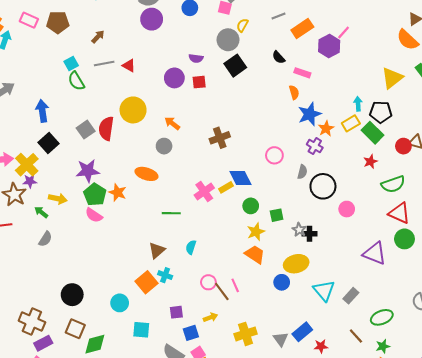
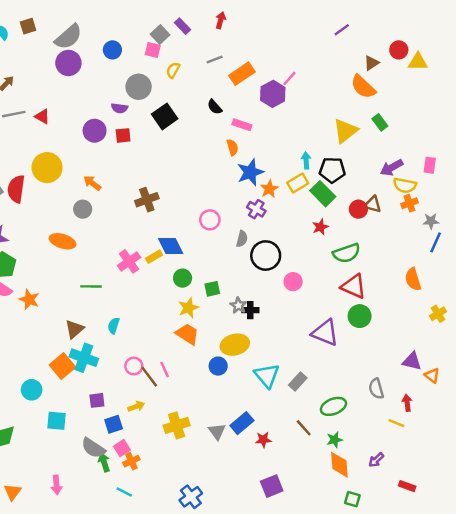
gray circle: (228, 40) -> (139, 87), moved
orange star: (118, 192) -> (29, 299), moved
cyan cross: (165, 275) -> (84, 358), size x1.6

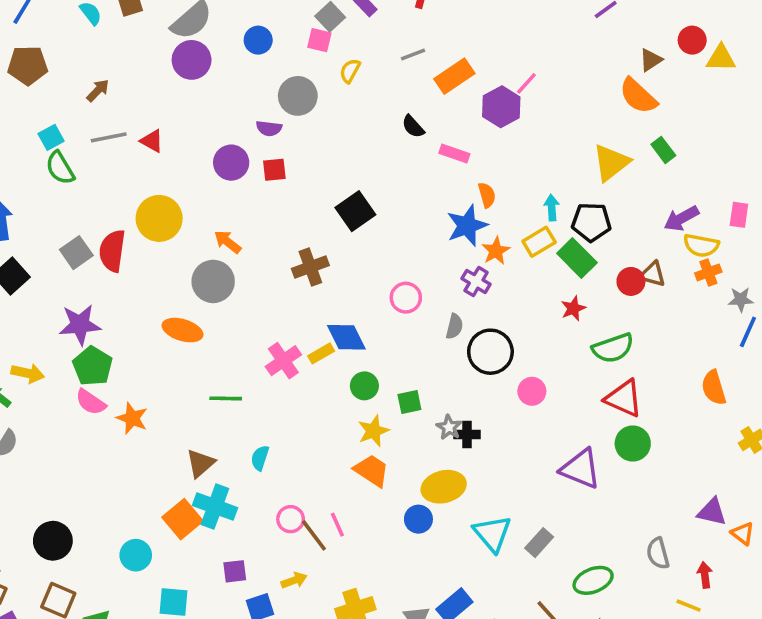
black square: (165, 116) -> (355, 211), moved
orange semicircle: (232, 147) -> (487, 195), moved
gray circle: (83, 209) -> (213, 281), size x1.5

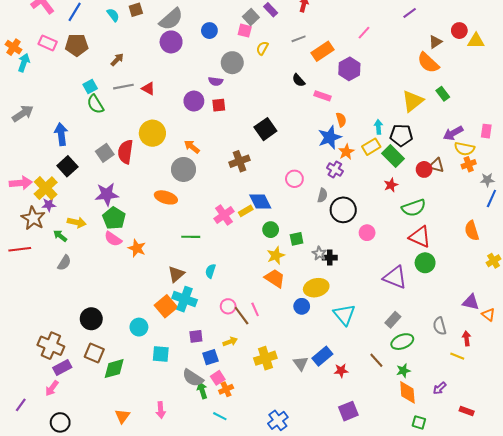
pink line: (526, 83) -> (364, 33), moved
gray rectangle: (539, 543) -> (393, 320), moved

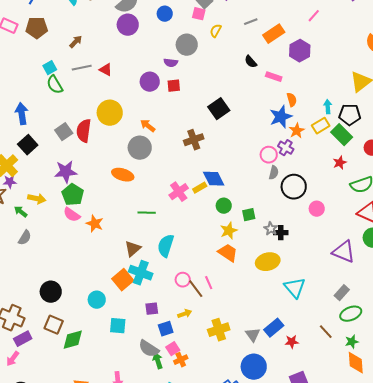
pink circle: (294, 179) -> (269, 155), moved
cyan semicircle: (210, 271) -> (166, 246), size x1.6
blue circle: (302, 306) -> (254, 367), moved, size x1.6

